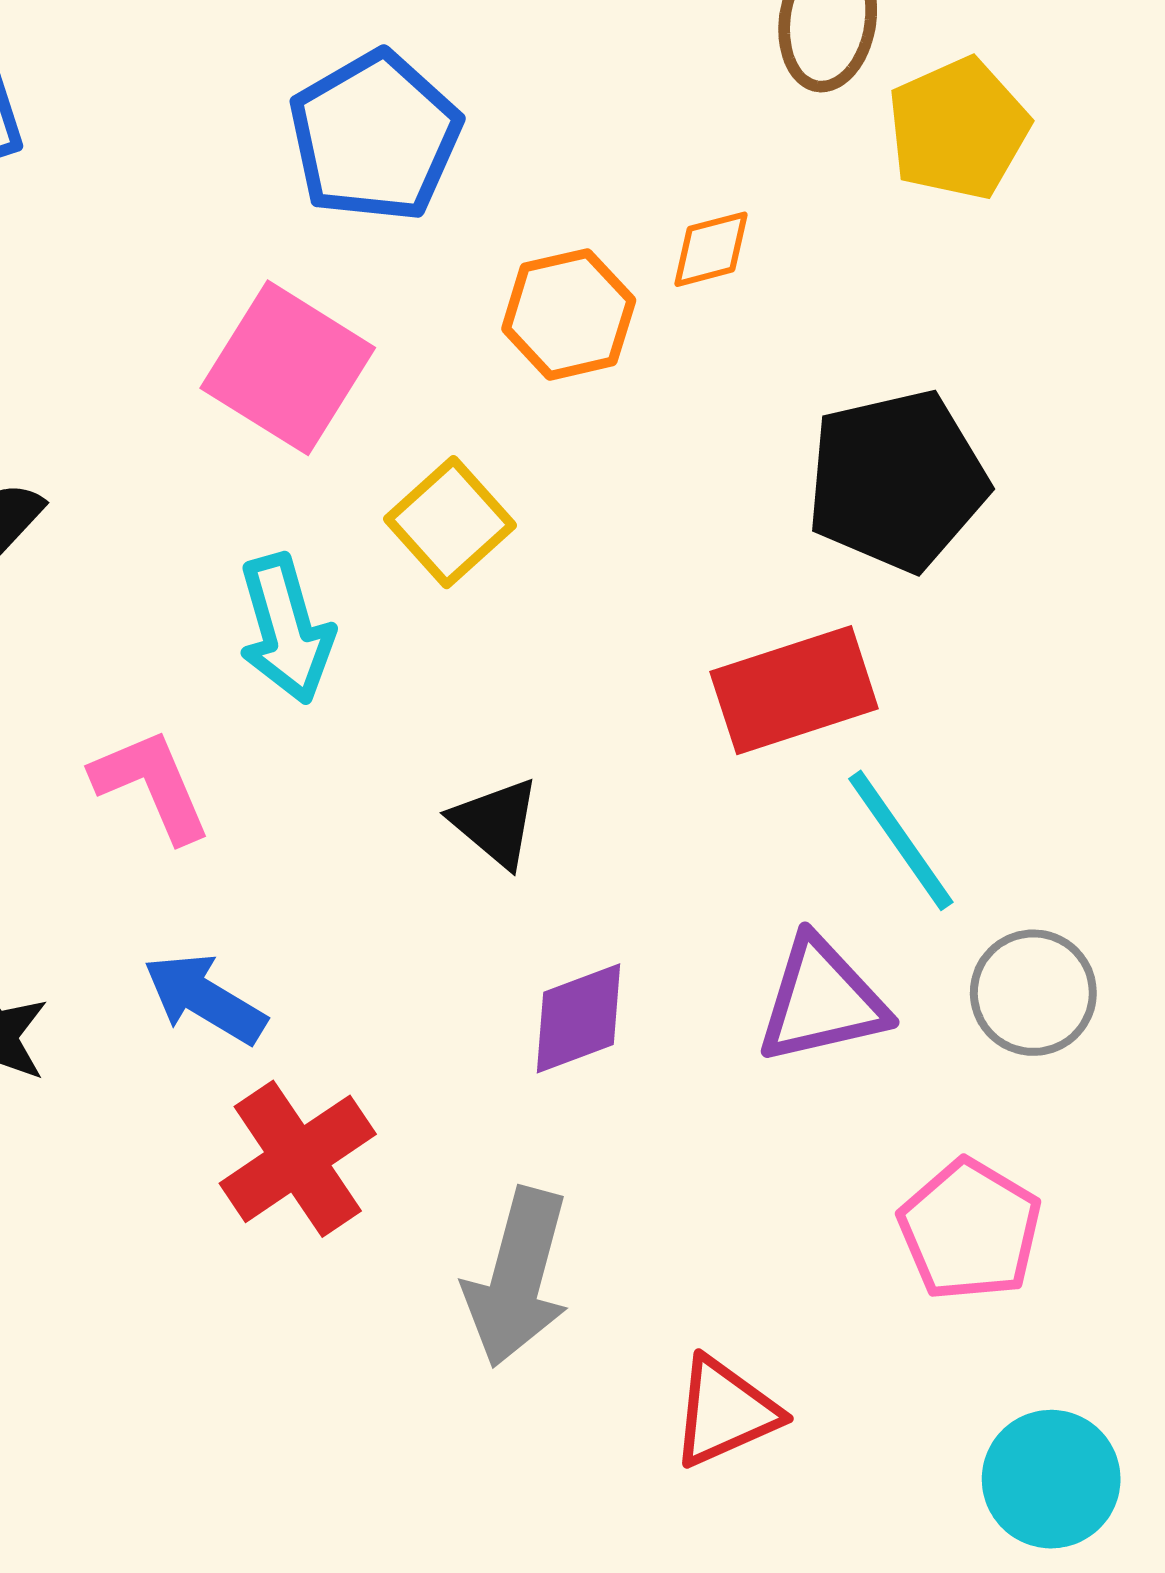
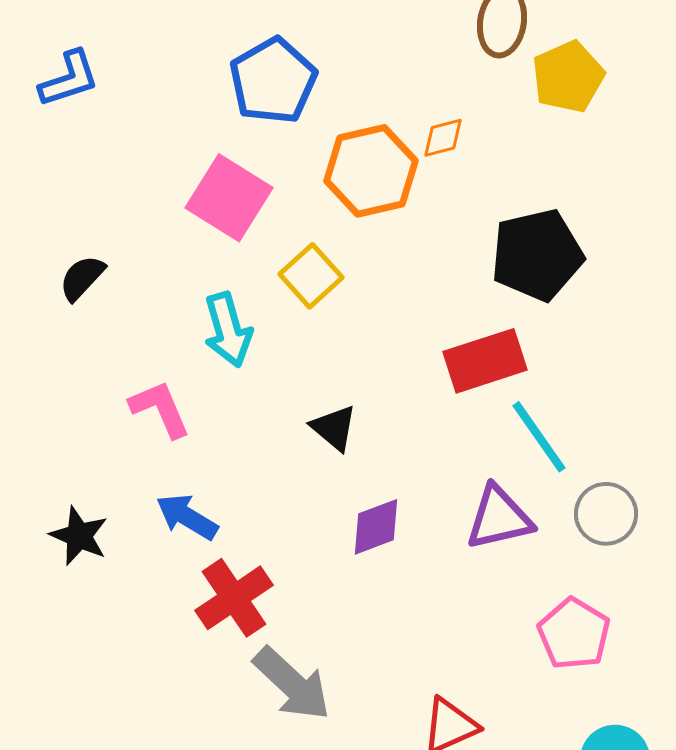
orange hexagon: (569, 314) -> (371, 171), size x1.4
gray arrow: (517, 1277) -> (292, 684), moved, turned -62

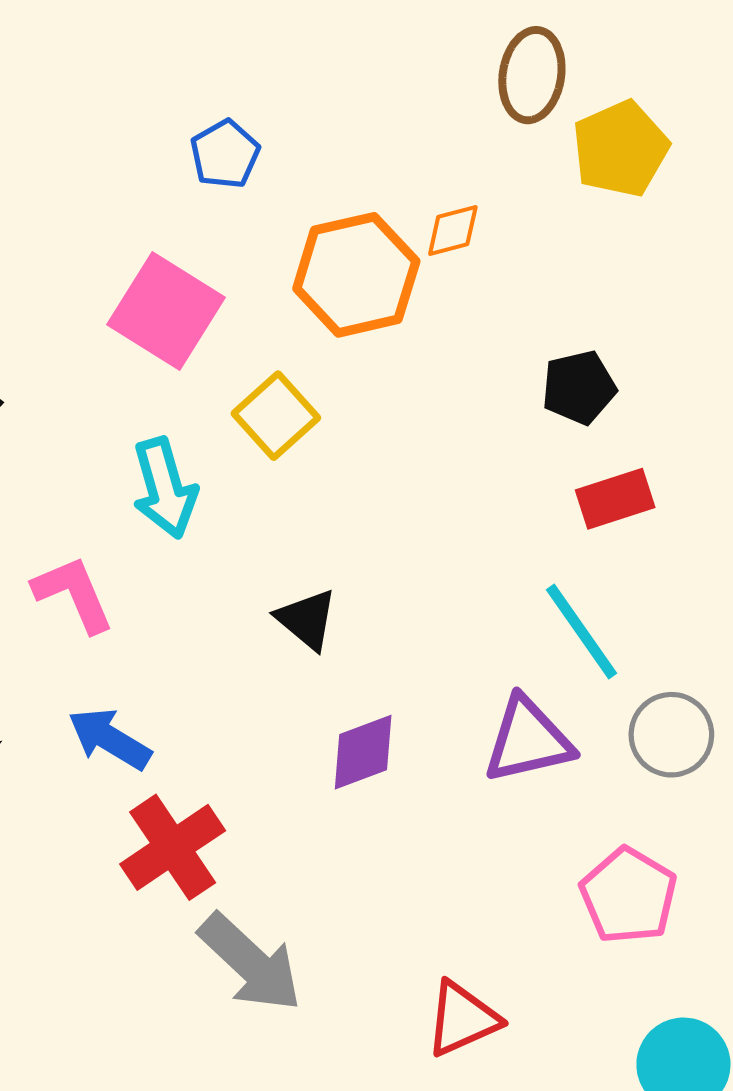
blue pentagon: (273, 81) -> (225, 154), size x0.6
black pentagon: (537, 255) -> (579, 387), size x0.6
red rectangle: (485, 361) -> (615, 499), moved, size x0.7

